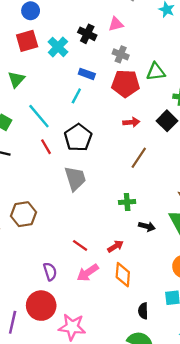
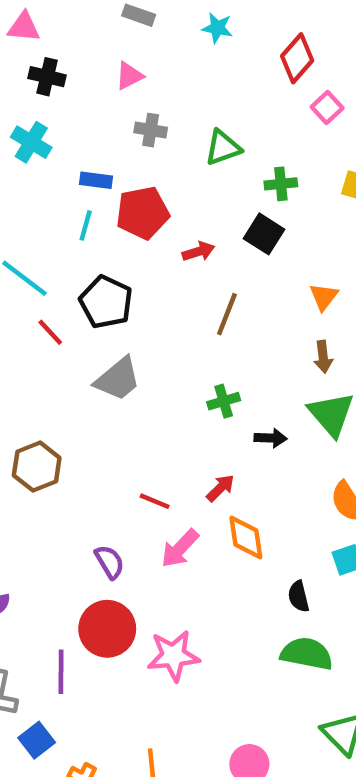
black cross: (87, 34) -> (47, 77), moved
red pentagon: (126, 84) -> (143, 213), moved
gray trapezoid: (75, 179) -> (118, 379), turned 80

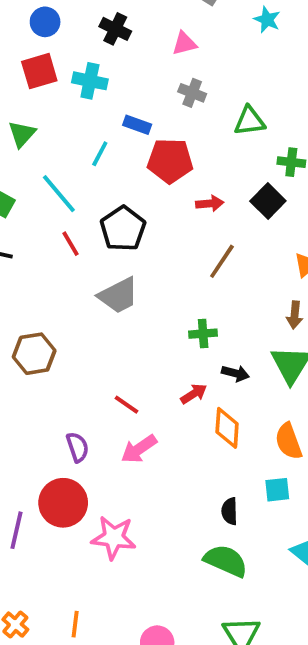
cyan cross: (31, 142) -> (90, 81), turned -32
cyan line: (86, 225) -> (100, 154), moved
red arrow: (220, 488) -> (194, 394), moved
orange diamond: (246, 538) -> (227, 428), moved

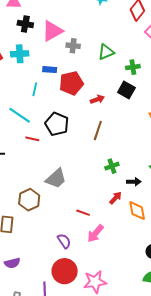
pink triangle: (184, 43) -> (52, 31), moved, size x1.6
red line: (70, 244) -> (32, 139), turned -32
brown line: (222, 261) -> (98, 130), moved
gray trapezoid: (118, 295) -> (56, 179), moved

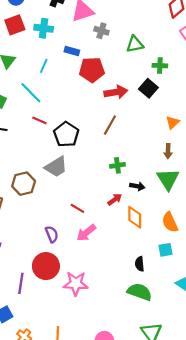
cyan line: (35, 89) -> (44, 66), moved
red arrow: (97, 99) -> (116, 92), size x1.5
black pentagon: (57, 124) -> (66, 134), moved

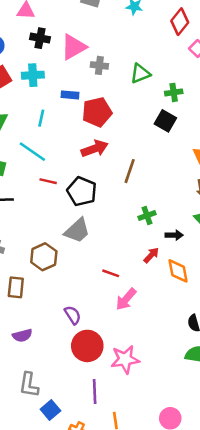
red arrow: (116, 92) -> (95, 149), moved
purple semicircle: (52, 234) -> (73, 315), moved
purple line: (21, 283) -> (95, 391), moved

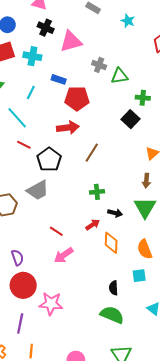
gray cross: (99, 65) -> (99, 65), moved

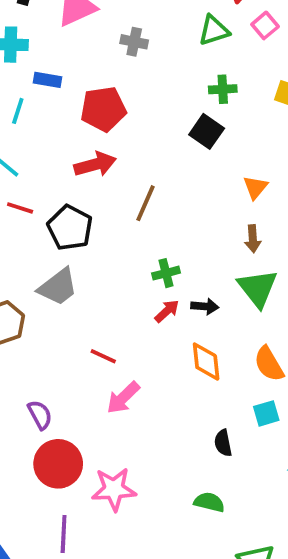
green triangle: (120, 76) -> (214, 30), moved
blue rectangle: (59, 79) -> (48, 80), moved
red arrow: (93, 225) -> (167, 311), moved
green semicircle: (112, 315) -> (209, 502), moved, size x0.7

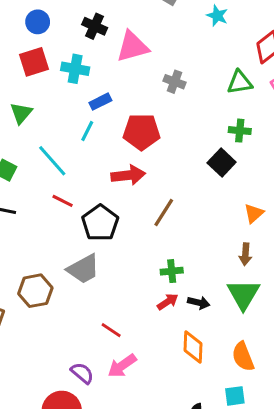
blue rectangle: (48, 80) -> (100, 102), turned -45
cyan line: (18, 111) -> (87, 131), moved
purple semicircle: (40, 415) -> (82, 373), moved, turned -30

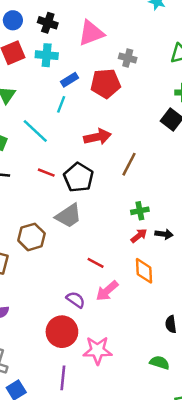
black cross: (95, 26) -> (48, 23), moved
red pentagon: (142, 132) -> (106, 83), moved
red line: (63, 201) -> (46, 173), moved
orange diamond: (193, 347) -> (144, 271), moved

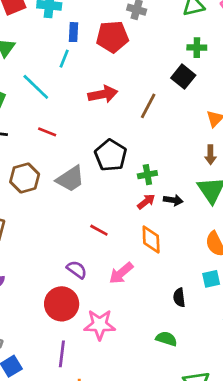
blue rectangle: (70, 80) -> (74, 32), turned -56
brown line: (129, 164) -> (148, 106), moved
black pentagon: (79, 177) -> (111, 155), moved
brown hexagon: (32, 237) -> (25, 178), moved
pink arrow: (107, 291) -> (121, 273), moved

